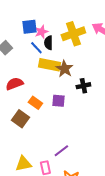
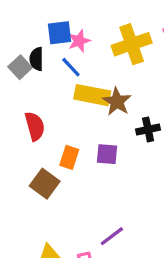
black semicircle: (48, 43) -> (36, 59), moved
red semicircle: (14, 84) -> (35, 126), turned 96
orange rectangle: (35, 103) -> (69, 157), turned 72

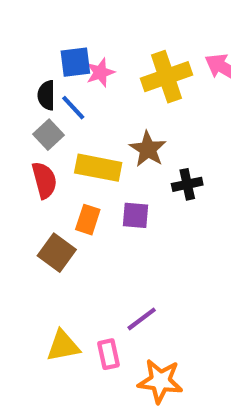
gray square: (20, 67) -> (48, 135), moved
blue line: (71, 67) -> (73, 108), moved
yellow rectangle: (92, 95) -> (98, 168), moved

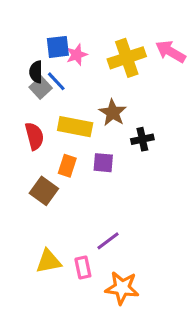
gray square: (48, 135) -> (41, 88), moved

